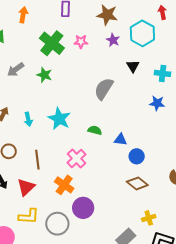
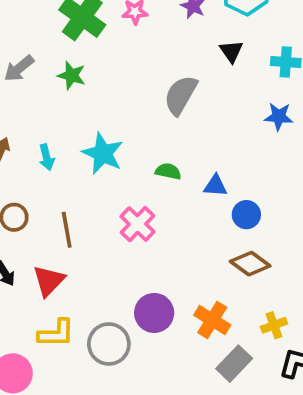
orange cross: (64, 185) -> (212, 320), moved

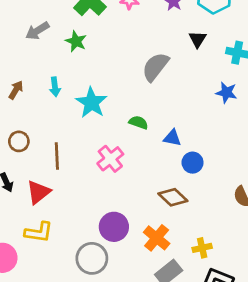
cyan arrow: (47, 157) -> (55, 87), moved
brown diamond: (250, 264) -> (173, 197), moved
gray circle: (109, 344) -> (92, 258), moved

